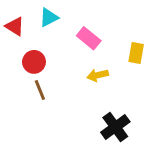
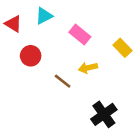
yellow rectangle: (136, 53) -> (123, 48), turned -54
brown line: (40, 90) -> (63, 81), moved, turned -30

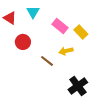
cyan triangle: (44, 16) -> (33, 12), turned -32
yellow rectangle: (123, 48) -> (81, 32), moved

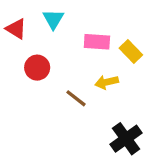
pink rectangle: (60, 26) -> (97, 42), turned -35

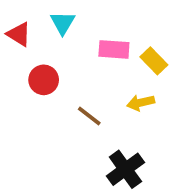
yellow arrow: (107, 82) -> (141, 103), moved
black cross: (126, 139) -> (125, 169), moved

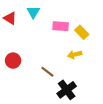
red circle: (44, 80) -> (13, 61), moved
brown line: (89, 116) -> (47, 72), moved

